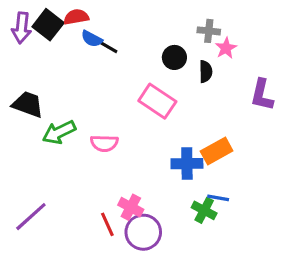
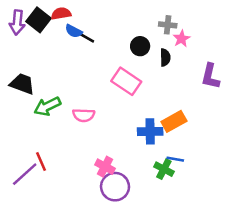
red line: (107, 224) -> (41, 162), moved

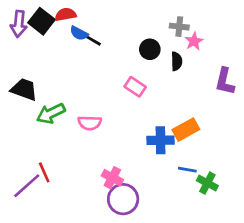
pink rectangle: (126, 81) -> (135, 87), size x0.7
green cross: (164, 169) -> (207, 183), moved

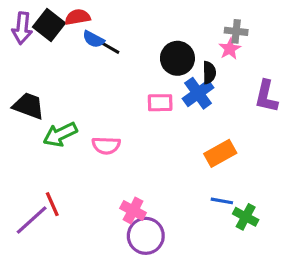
gray cross: (179, 27) -> (236, 31), moved
black circle: (150, 49) -> (177, 58), size x1.4
pink rectangle: (135, 87) -> (160, 103), turned -35
blue cross: (161, 140) -> (198, 93), moved, turned -35

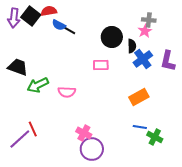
blue cross: (198, 93) -> (143, 59), moved

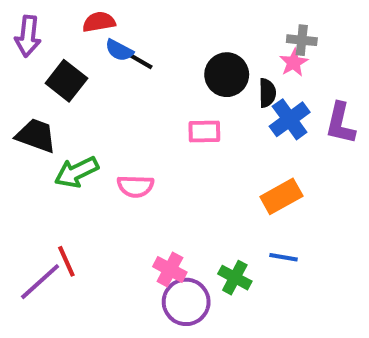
black square: (31, 16) -> (66, 81), moved
green cross: (155, 137) -> (235, 278), moved

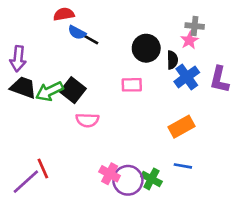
purple arrow: (28, 36) -> (18, 59), moved
black square: (66, 81) -> (73, 90), moved
green arrow: (77, 172) -> (49, 91), moved
purple circle: (186, 302) -> (128, 180), moved

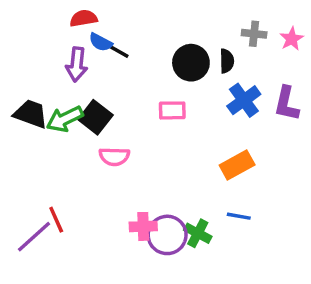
pink star: (189, 40) -> (292, 39), moved
purple arrow: (18, 59) -> (77, 64), moved
black semicircle: (172, 60) -> (227, 61), moved
pink cross: (110, 174) -> (143, 226), turned -30

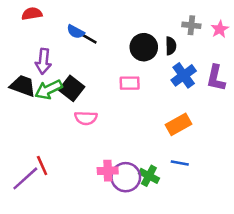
red semicircle: (84, 18) -> (32, 14), moved
purple arrow: (77, 64) -> (43, 61), moved

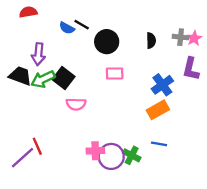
gray cross: (191, 25) -> (181, 37), moved
pink star: (220, 29) -> (194, 38), moved
black line: (88, 38) -> (82, 25), moved
black circle: (144, 47) -> (107, 42), moved
blue cross: (184, 75) -> (162, 85), moved

